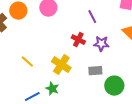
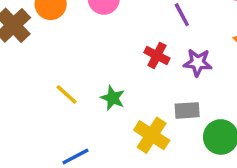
yellow cross: (61, 65) -> (152, 135), moved
green star: (52, 89) -> (113, 98), moved

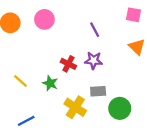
red cross: (157, 55) -> (68, 64), moved
purple star: (198, 63) -> (94, 60), moved

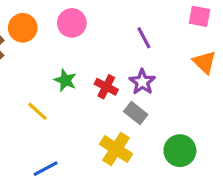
purple star: (94, 60) -> (142, 82), turned 30
green star: (50, 83) -> (65, 80), moved
gray rectangle: (98, 91) -> (136, 113), moved, turned 42

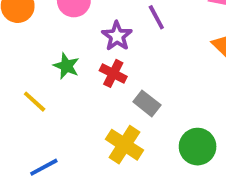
purple star: (142, 82) -> (117, 36), moved

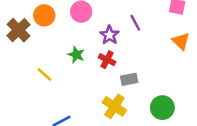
yellow line: (35, 102) -> (44, 74), moved
gray rectangle: (147, 103) -> (129, 79), turned -49

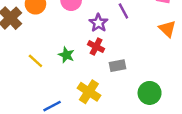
green star: (76, 55) -> (66, 55), moved
yellow cross: (114, 106) -> (89, 92), moved

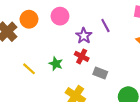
gray rectangle: (117, 66) -> (100, 73), turned 32

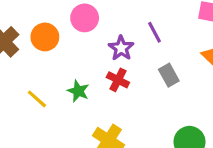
orange circle: (29, 19) -> (45, 37), moved
gray rectangle: (100, 73) -> (169, 75), moved, turned 40

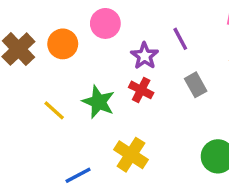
green star: (78, 91) -> (99, 102), size x1.4

